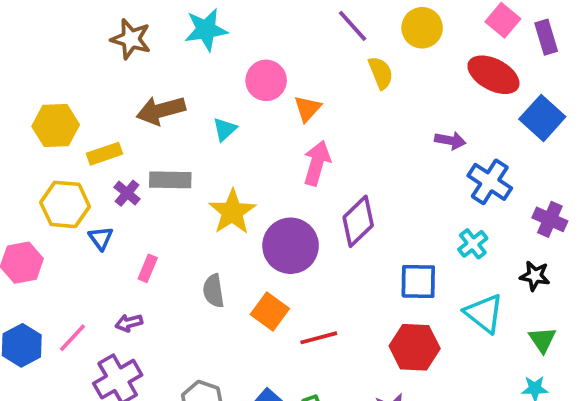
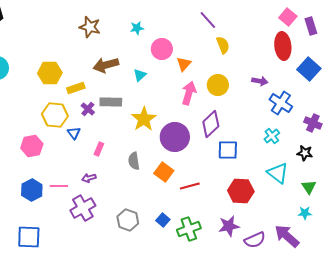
yellow circle: (422, 28) -> (218, 85), moved
cyan star: (206, 30) -> (137, 28), moved, size x0.6
red ellipse: (493, 75) -> (283, 46), turned 56
blue square: (418, 281) -> (228, 150), moved
pink line: (73, 338) -> (59, 186), turned 48

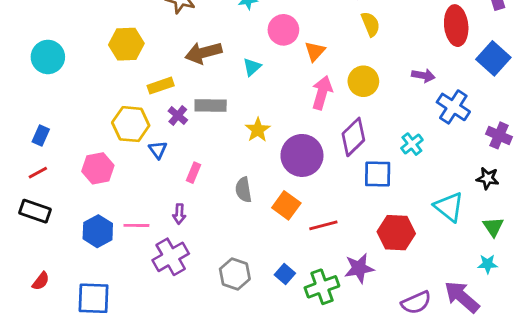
yellow hexagon: (50, 73) -> (126, 44), moved
yellow star: (144, 119) -> (258, 130), size x0.7
cyan cross: (272, 136) -> (412, 144), moved
purple arrow: (89, 178) -> (179, 214), turned -72
purple star: (229, 226) -> (359, 268), moved

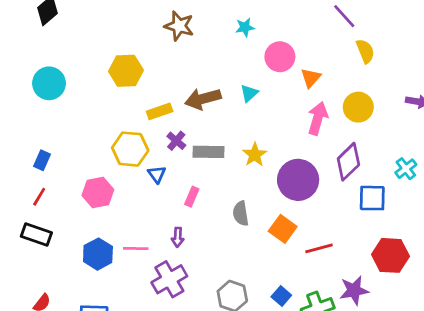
brown arrow: (203, 53) -> (203, 99), moved
gray rectangle: (211, 106) -> (209, 152), moved
red line: (38, 173) -> (39, 197), turned -30

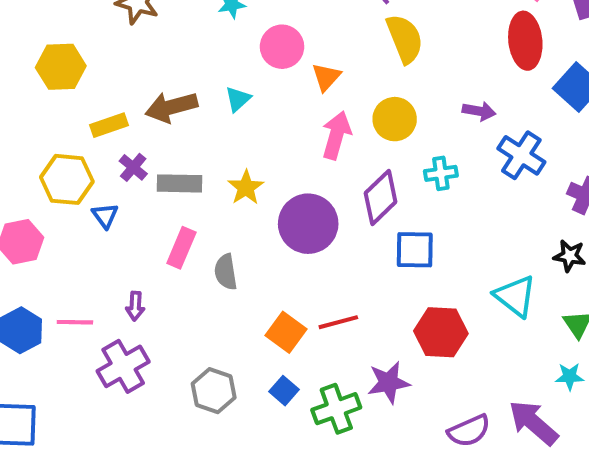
yellow semicircle: (365, 51) -> (405, 39), size x1.4
cyan cross: (406, 169) -> (441, 173), moved, turned 30
pink rectangle: (192, 197) -> (181, 248), moved, size x1.4
orange square: (283, 229) -> (286, 332), moved

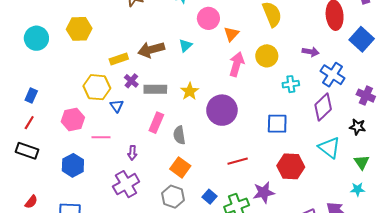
yellow hexagon: (61, 67) -> (79, 29), moved
purple diamond: (381, 198) -> (323, 107), moved
pink line: (75, 322) -> (101, 137), moved
orange square: (286, 332) -> (180, 167), moved

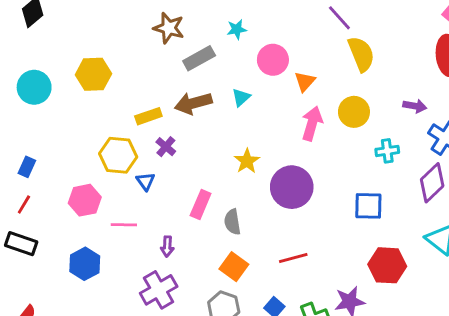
gray rectangle: (155, 89) -> (199, 58), moved, turned -30
red line: (238, 161) -> (293, 258), moved

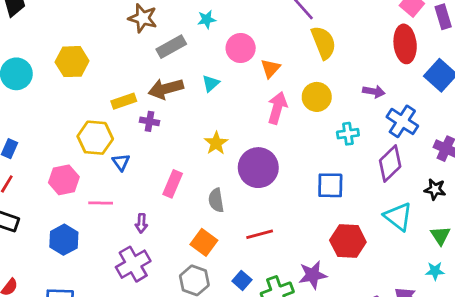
purple cross: (166, 147) -> (150, 121), moved, turned -30
gray semicircle: (232, 222) -> (216, 200), moved

